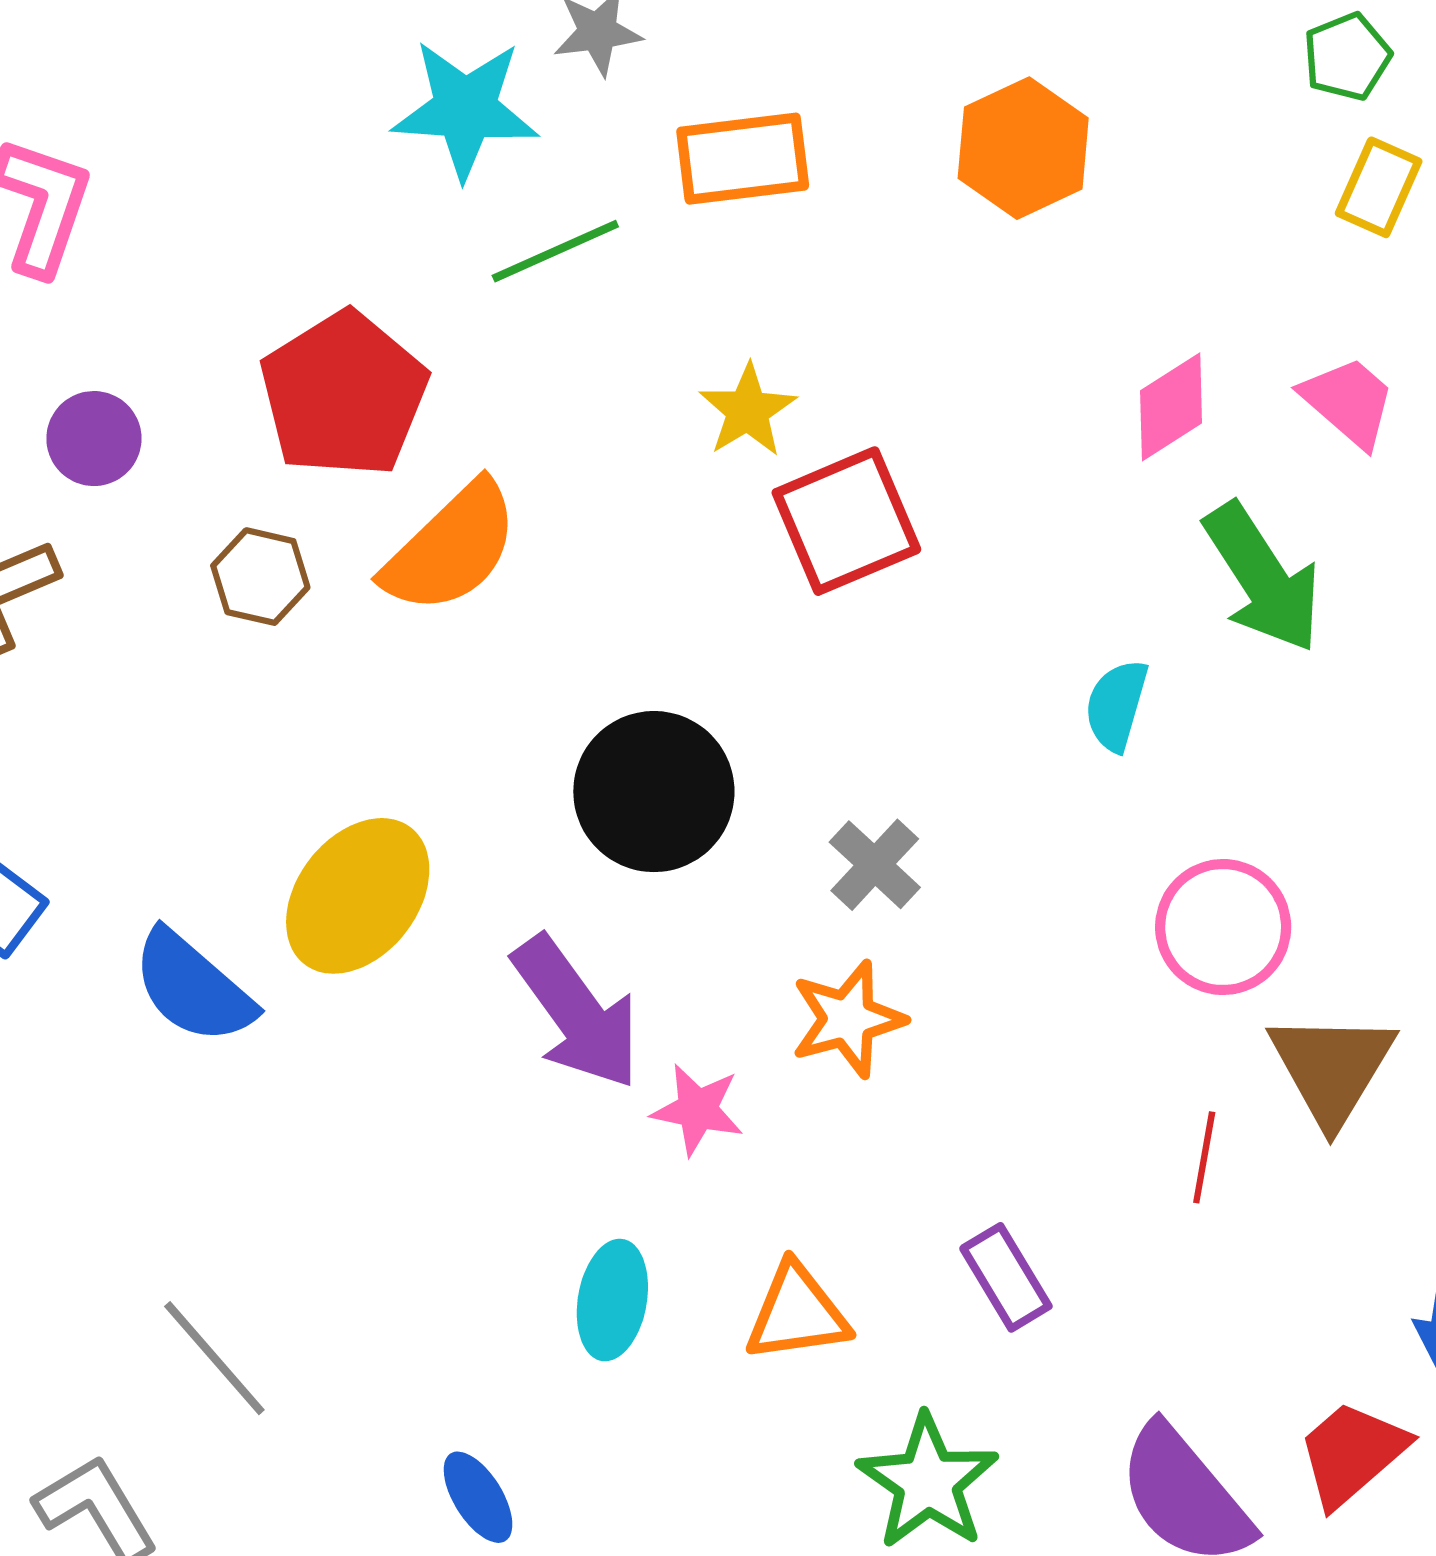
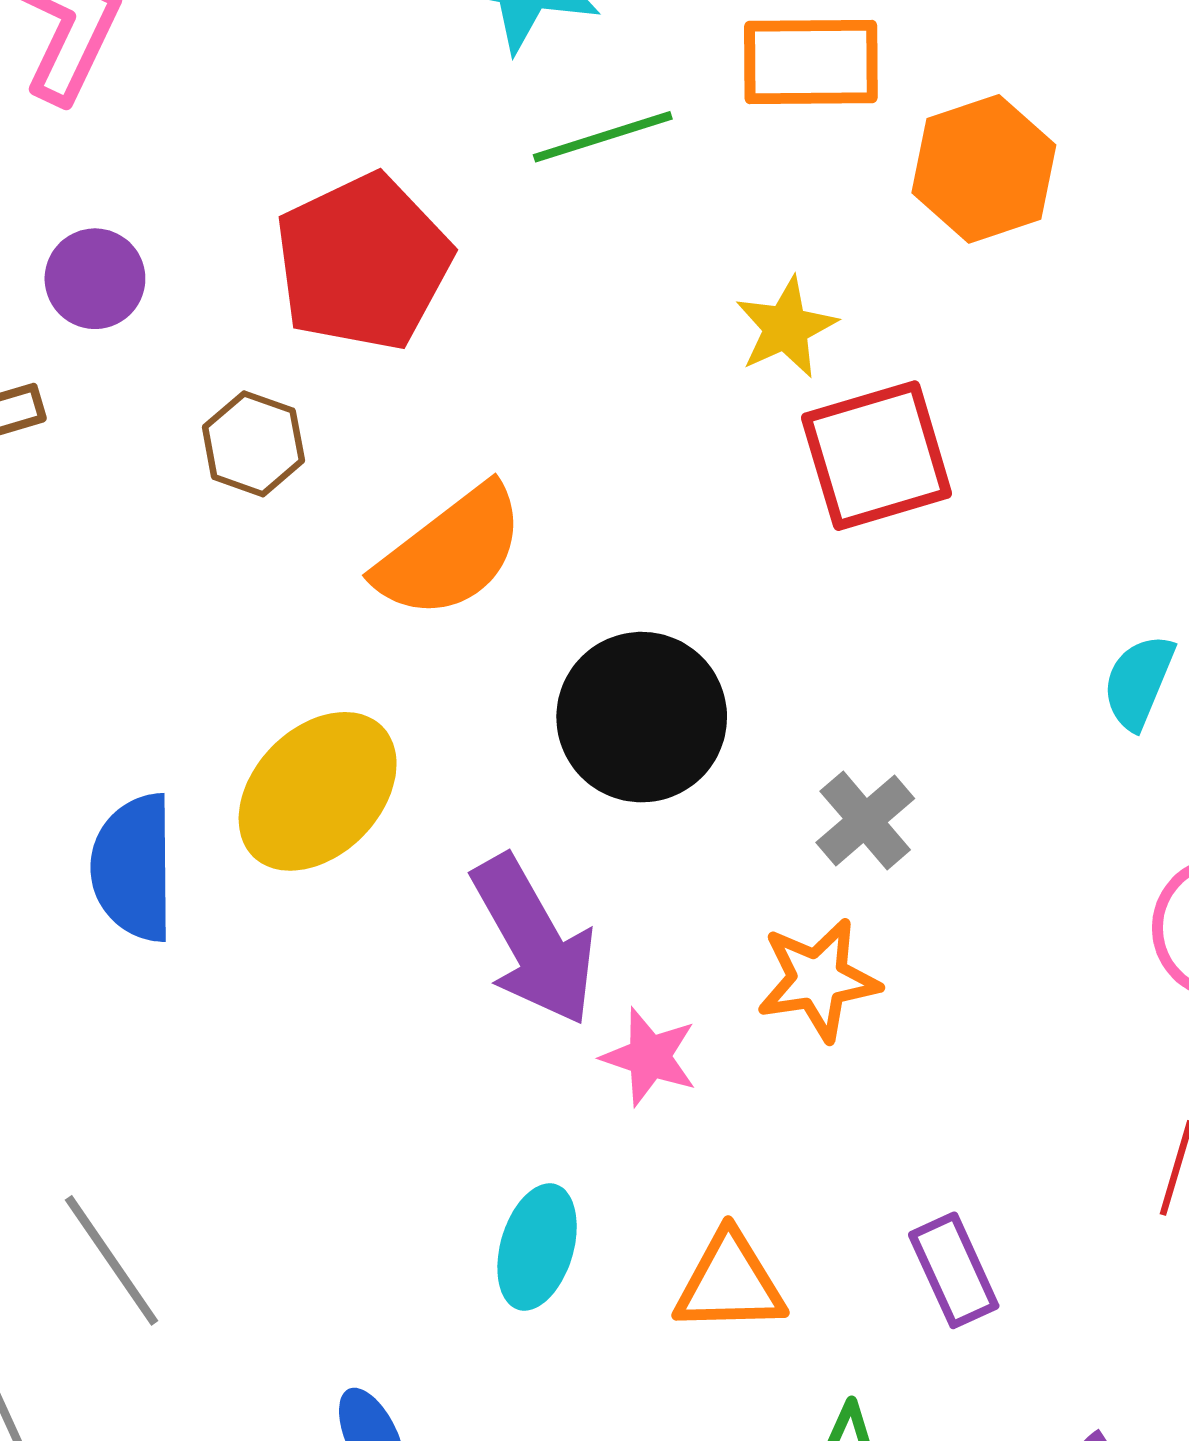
orange hexagon: (1023, 148) -> (984, 169), moved
orange semicircle: (451, 548) -> (450, 552), moved
blue semicircle: (193, 987) -> (133, 868), turned 42

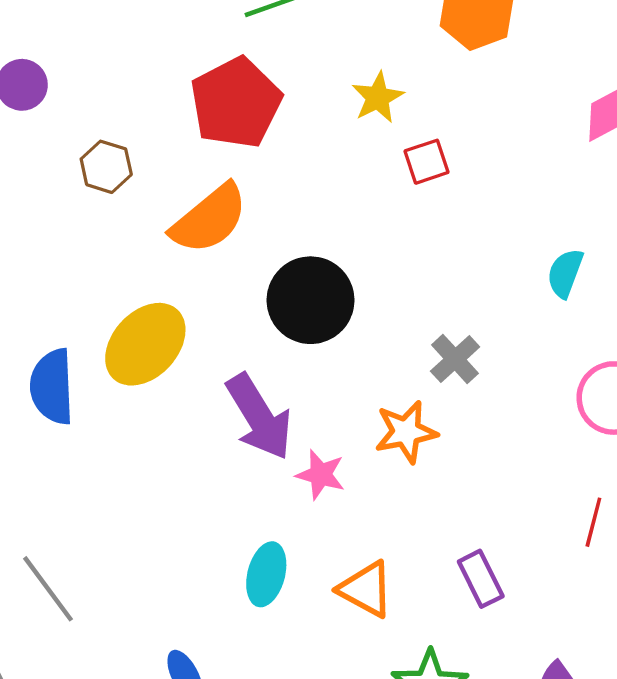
red pentagon: (363, 262) -> (236, 103), moved
red square: (877, 456) -> (427, 162), size x0.6
gray cross: (865, 821) -> (455, 359), moved
orange triangle: (730, 1283) -> (366, 589), turned 32

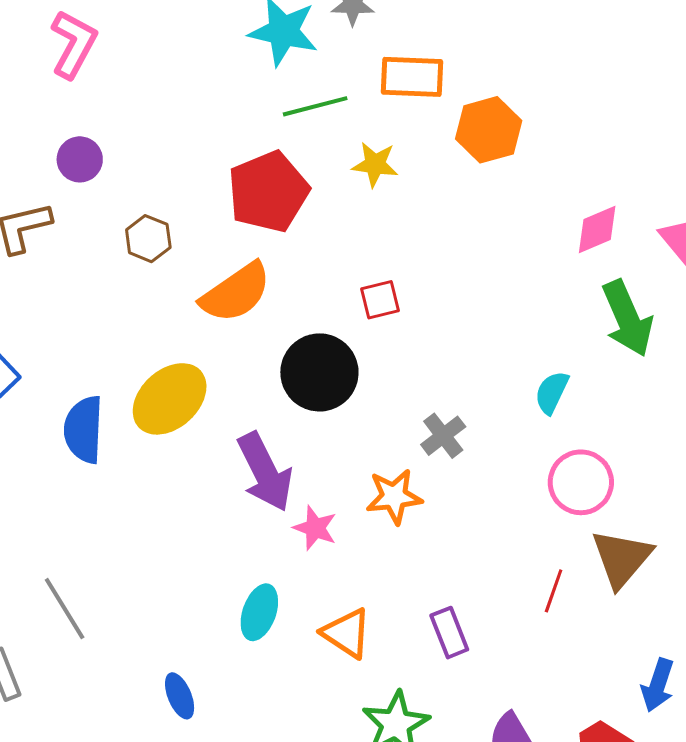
yellow star: (378, 97) -> (375, 164), moved, turned 30
red square: (427, 162) -> (380, 300), moved
cyan semicircle: (565, 273) -> (552, 392), moved

